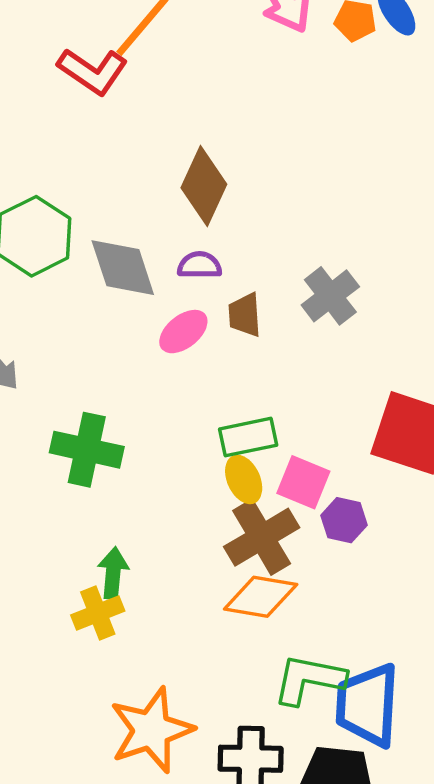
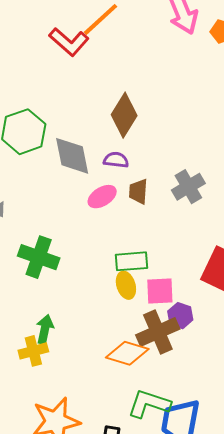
pink square: (303, 482) -> (160, 291), turned -32
brown cross: (262, 537) -> (158, 332), moved

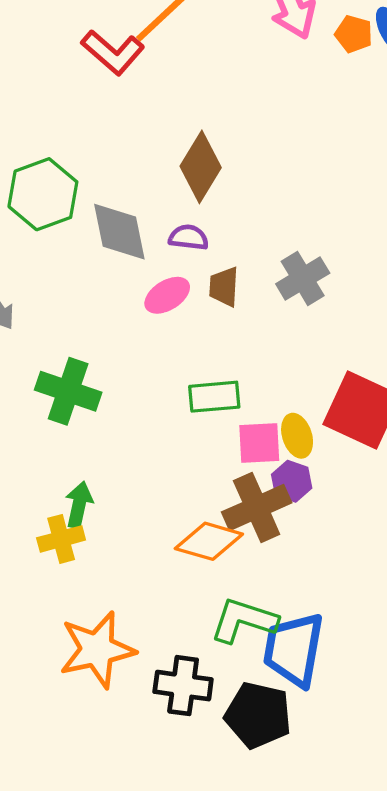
yellow ellipse: (126, 285) -> (297, 436), moved

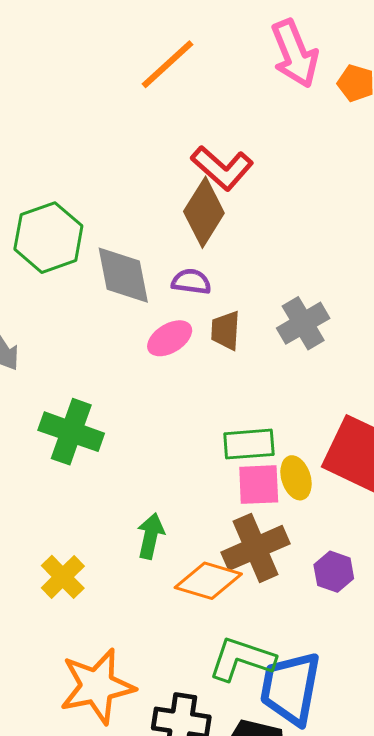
red L-shape: (113, 52) -> (222, 168), moved
green rectangle: (214, 397) -> (249, 444), moved
purple hexagon: (292, 481) -> (334, 572), moved
green arrow: (79, 505) -> (151, 536), moved
yellow cross: (61, 539) -> (63, 577), turned -30

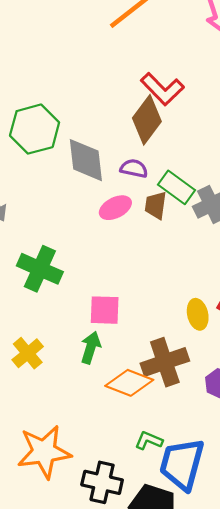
green rectangle: (249, 444) -> (176, 187), moved, turned 36
pink square: (259, 485) -> (105, 310), moved
yellow cross: (63, 577) -> (28, 353), moved
green L-shape: (242, 659) -> (149, 441), size x0.6

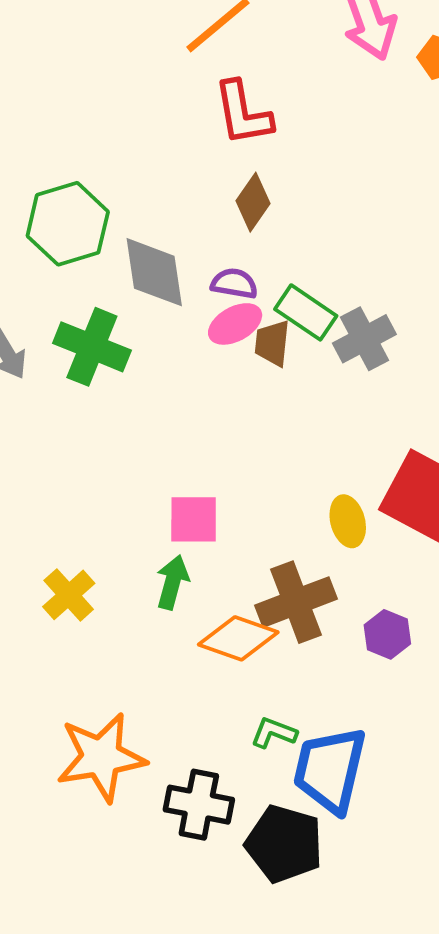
red L-shape: (162, 89) -> (243, 113), moved, turned 36
brown diamond: (147, 120) -> (253, 202), size x0.7
pink ellipse: (115, 208) -> (235, 324), moved
green cross: (40, 269) -> (92, 347), moved

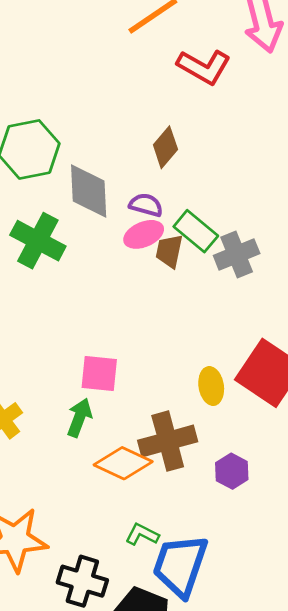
red L-shape: (243, 113) -> (204, 67), moved, turned -56

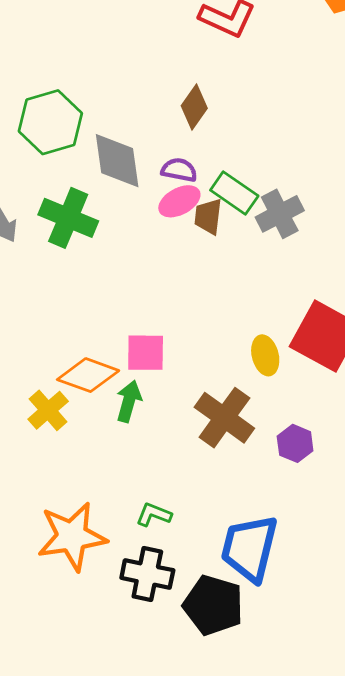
brown cross: (168, 441) -> (224, 418), turned -34
orange diamond: (123, 463) -> (88, 375), moved
green L-shape: (142, 534) -> (154, 515), moved

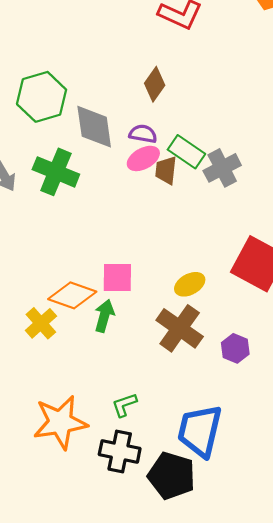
yellow ellipse: (265, 355) -> (190, 284), moved, turned 76
green L-shape: (154, 515) -> (124, 405), turned -40

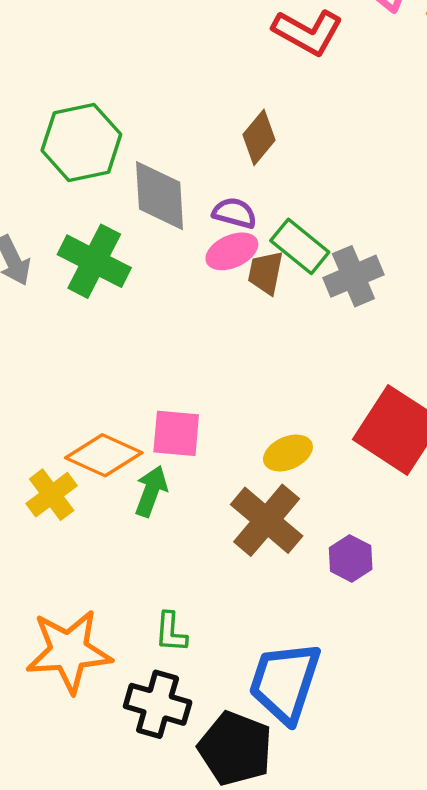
green L-shape: (124, 405) -> (171, 632), turned -72

